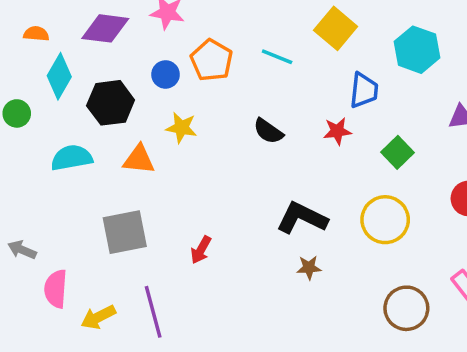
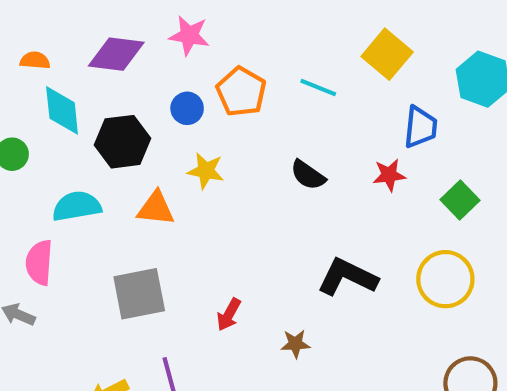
cyan diamond: (59, 76) -> (62, 110), turned -36
brown star: (309, 268) -> (295, 344), moved
pink semicircle: (56, 289) -> (39, 262), moved

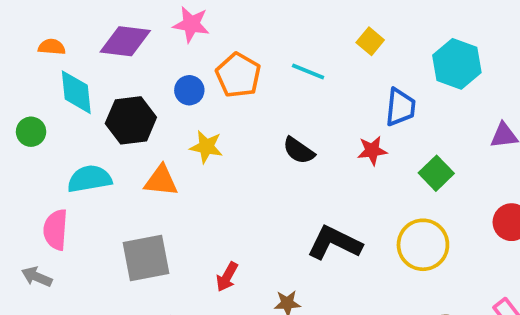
yellow square: (387, 54) -> (370, 41), size x0.6

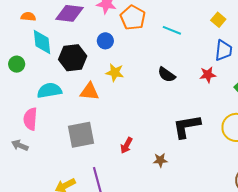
yellow square: (370, 41) -> (218, 20), moved
orange pentagon: (238, 75) -> (133, 18), moved
black L-shape: (334, 243) -> (187, 126), turned -36

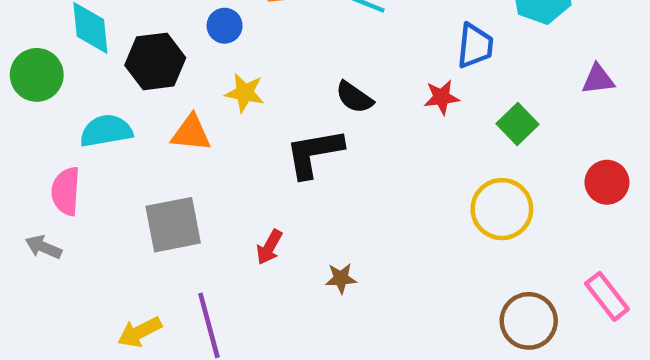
green circle: (17, 64) -> (37, 75), size x1.5
black L-shape: (187, 126) -> (314, 153), moved

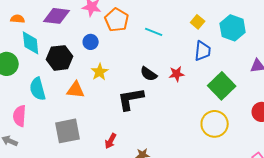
yellow star: (245, 93) -> (100, 72), turned 30
red star: (441, 97) -> (177, 74), moved
green square: (518, 124) -> (222, 86), size x1.5
cyan semicircle: (106, 131) -> (38, 89), turned -95

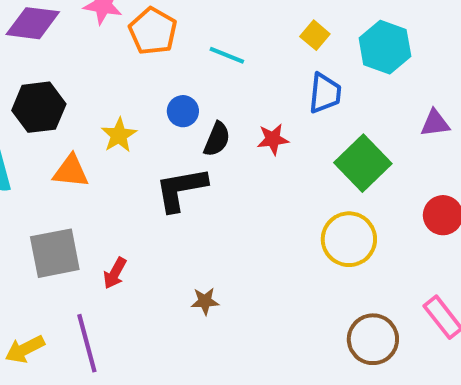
blue circle: (91, 42) -> (183, 111), moved
black semicircle: (149, 74) -> (217, 139), turned -102
red arrow: (111, 141) -> (115, 273), moved

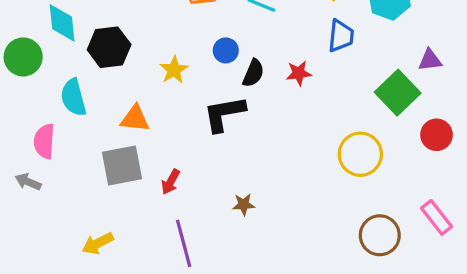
green square: (363, 163) -> (398, 93), moved
orange triangle: (71, 171) -> (135, 119), moved
purple line: (87, 343) -> (184, 243), moved

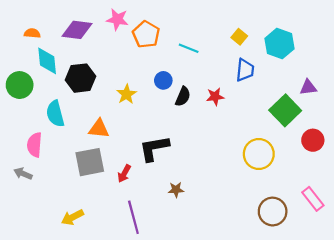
black L-shape: (224, 114) -> (154, 148), moved

